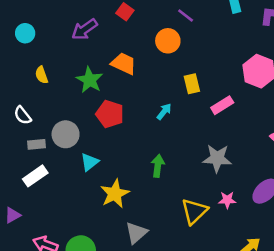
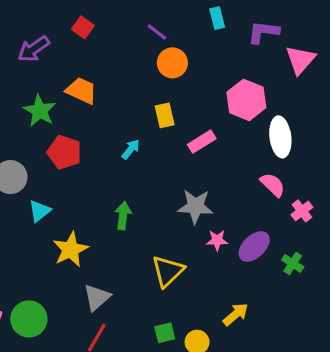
orange circle: (168, 41) -> (172, 63), moved
pink star: (227, 200) -> (217, 240), moved

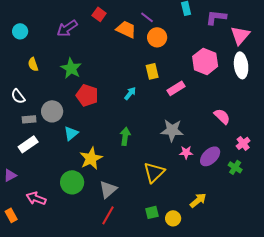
orange trapezoid: (81, 91) -> (126, 29), moved
white ellipse: (280, 137) -> (241, 65), moved
pink cross: (302, 211) -> (243, 143), moved
green circle: (29, 319) -> (72, 182), moved

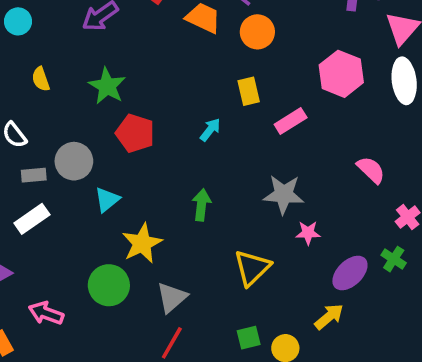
purple ellipse: (210, 156) -> (350, 273), moved

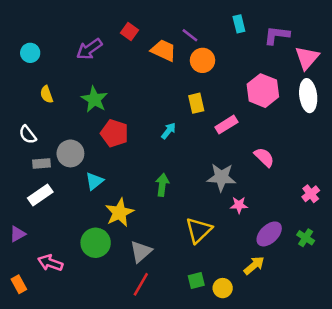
pink semicircle: (371, 170) -> (264, 157), moved
green cross: (394, 259) -> (306, 238), moved

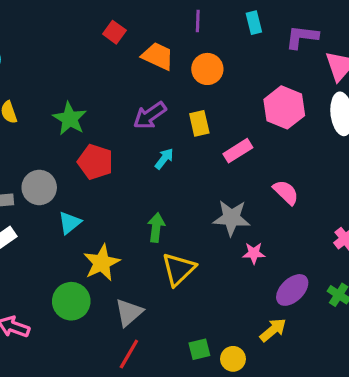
purple line: (190, 35) -> (198, 21), moved, turned 54
purple arrow: (89, 49) -> (150, 115), moved
yellow triangle: (199, 230) -> (179, 269), moved

